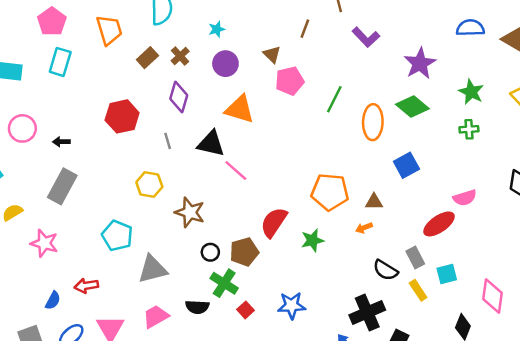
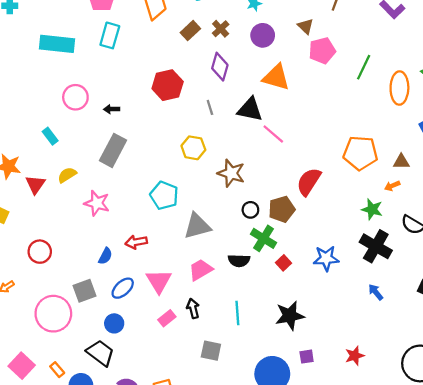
green star: (312, 240) -> (372, 209), moved, turned 30
black cross: (367, 313) -> (376, 246), moved, turned -36

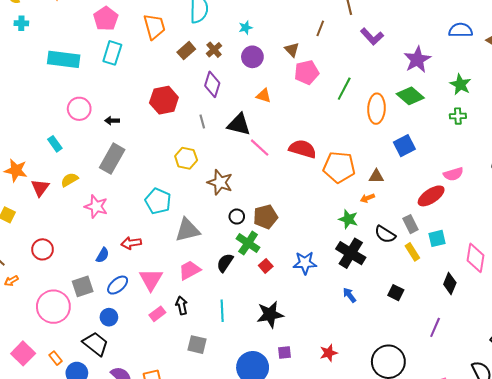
orange triangle: (276, 77) -> (264, 96), size x0.6
red semicircle: (309, 182) -> (303, 149), moved, turned 72
black semicircle: (239, 261) -> (225, 263), turned 120

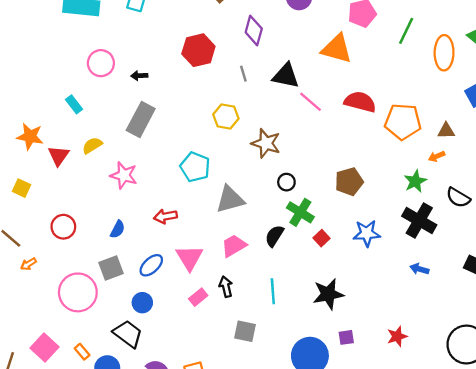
orange triangle: (264, 96) -> (337, 49), moved, size x1.8
brown pentagon: (265, 217) -> (349, 182), moved
green star: (348, 219) -> (415, 181), turned 30
blue semicircle: (103, 255) -> (118, 229), moved
blue arrow: (350, 295) -> (419, 269), turned -35

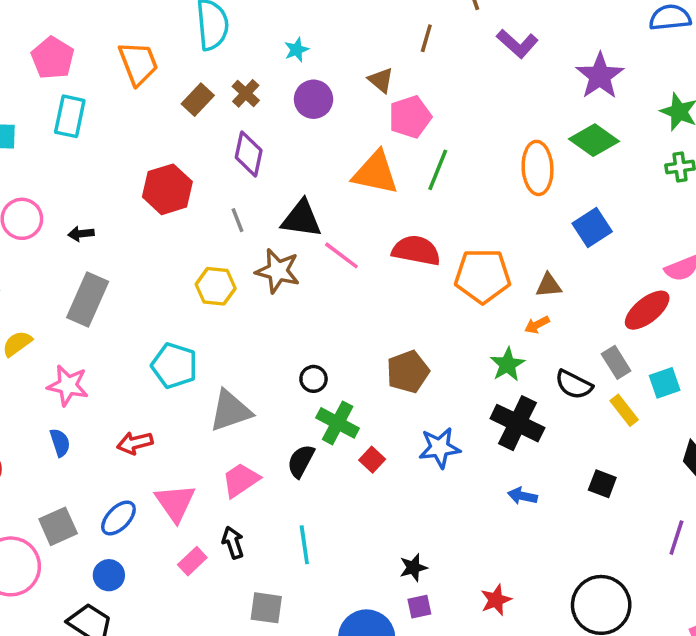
green line: (406, 31) -> (438, 170), moved
brown star: (266, 143) -> (278, 271), moved
blue semicircle: (118, 229) -> (60, 443), moved, turned -42
black star: (328, 294) -> (413, 568), moved, size x0.6

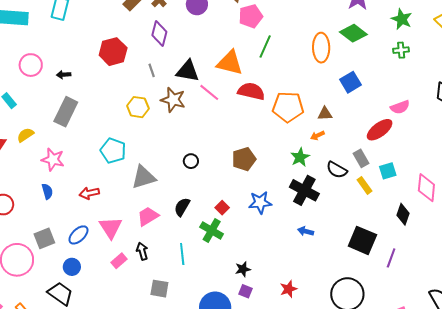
orange triangle: (375, 173) -> (230, 63), moved
green cross: (338, 423) -> (212, 231), moved
black square: (602, 484) -> (362, 240), moved, size x1.8
purple square: (419, 607) -> (245, 291), turned 32

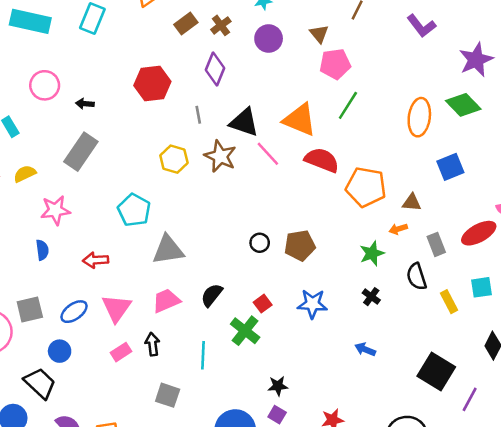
gray rectangle: (361, 158) -> (436, 244), moved
pink star: (53, 159) -> (55, 210), turned -30
black circle: (191, 161) -> (260, 243), moved
black semicircle: (337, 170) -> (417, 277), turned 35
black cross: (304, 190) -> (371, 297), size x0.5

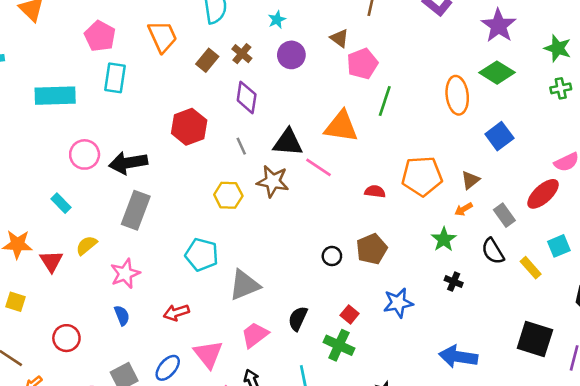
black arrow: (85, 104) -> (128, 163), size x2.0
red semicircle: (322, 160) -> (375, 191), moved, size x0.6
brown triangle: (412, 202) -> (470, 180), turned -30
blue arrow: (365, 349) -> (458, 357), moved, size x1.8

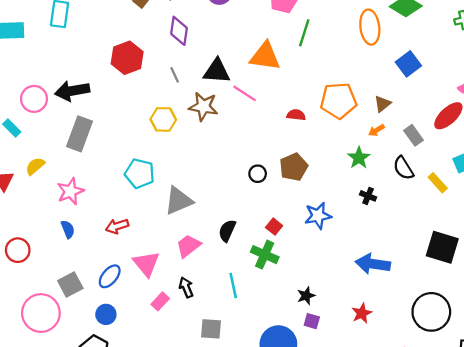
pink circle: (85, 154) -> (34, 99), moved

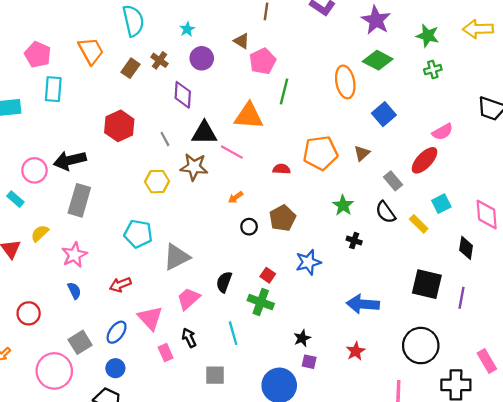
purple diamond: (179, 31) -> (183, 95), moved
orange arrow: (376, 130) -> (236, 197), moved
pink rectangle: (160, 301) -> (166, 353), turned -63

